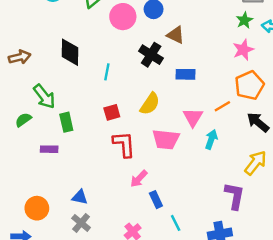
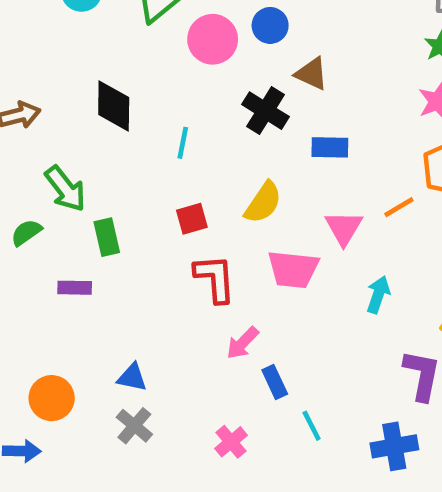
cyan arrow: (211, 139) -> (378, 295), moved

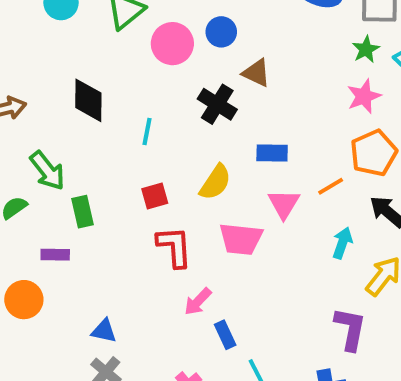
blue rectangle: (330, 147) -> (272, 153), moved
cyan arrow: (378, 295) -> (342, 243), moved
orange circle: (52, 398) -> (24, 300), moved

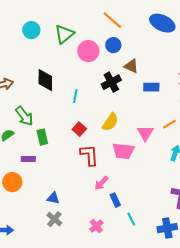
black cross: (217, 104) -> (111, 82), turned 30
blue rectangle: (272, 153) -> (151, 87), moved
red square: (155, 196) -> (79, 129), turned -32

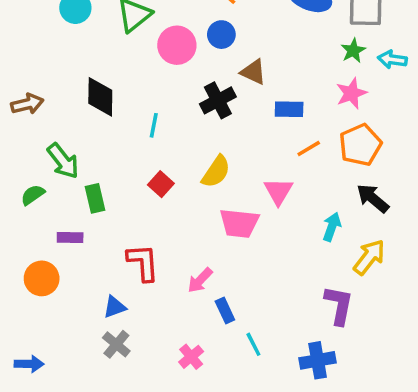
orange line: (169, 124) -> (309, 148), moved
red L-shape: (89, 155) -> (143, 262), moved
blue triangle: (53, 198) -> (115, 307), turned -32

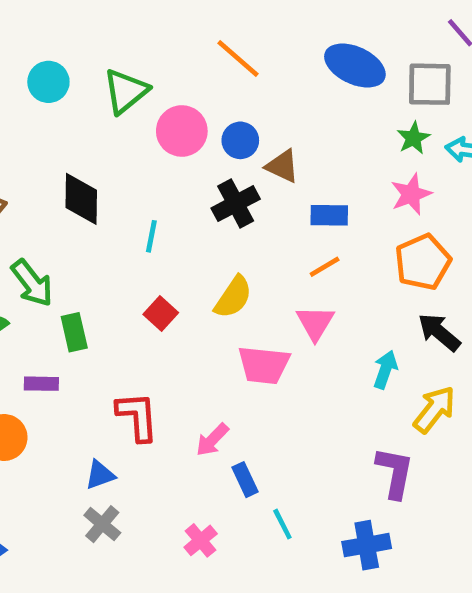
blue circle: (221, 35) -> (240, 140), moved
orange line: (309, 148) -> (325, 267), moved

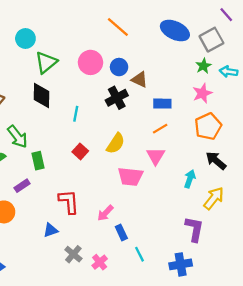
gray square: (430, 84) -> (211, 40), turned -30
green triangle: (126, 91) -> (46, 62), moved
purple rectangle: (41, 384) -> (22, 186), turned -35
gray cross: (102, 524) -> (73, 254), moved

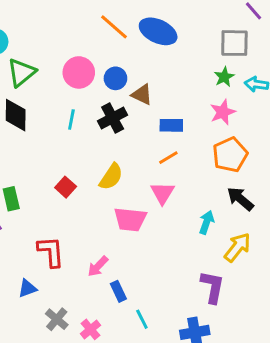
blue ellipse: (175, 31) -> (158, 31), moved
gray square: (211, 40) -> (234, 43), turned 30
cyan line: (76, 114) -> (71, 119), moved

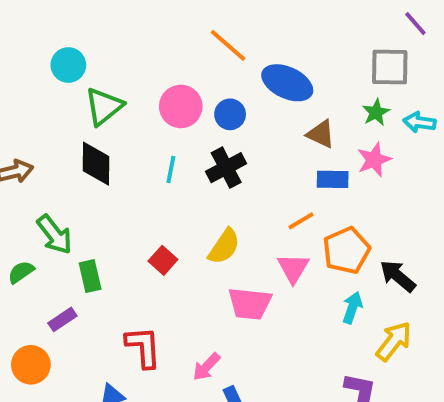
blue ellipse: (158, 31) -> (287, 83), moved
brown triangle: (142, 95) -> (321, 134), moved
blue rectangle: (171, 125) -> (333, 179), moved
orange pentagon: (230, 155) -> (346, 250), moved

